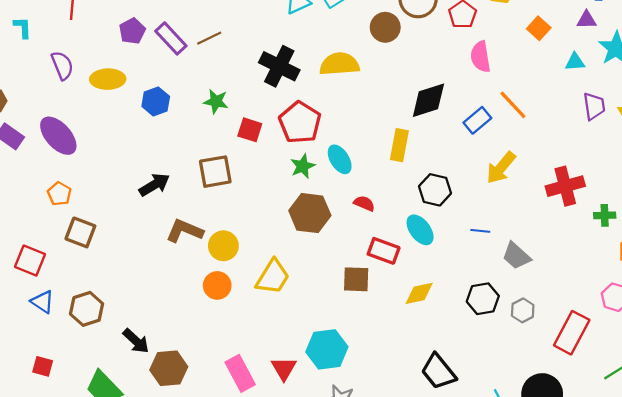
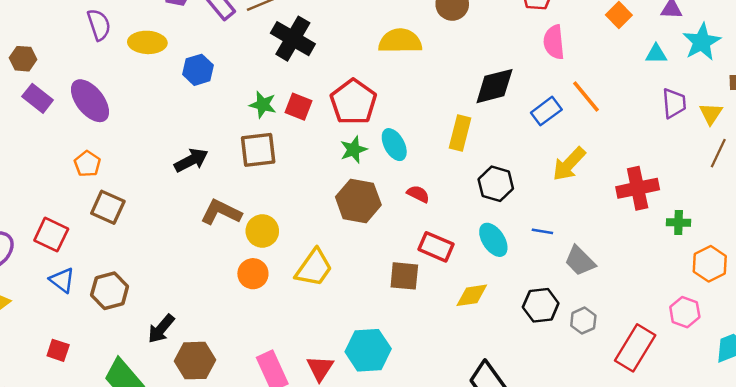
black cross: (279, 66) -> (293, 39), moved
green star: (216, 101) -> (263, 105), moved
cyan ellipse: (420, 230) -> (493, 240), moved
black arrow: (136, 341) -> (161, 329), turned 84

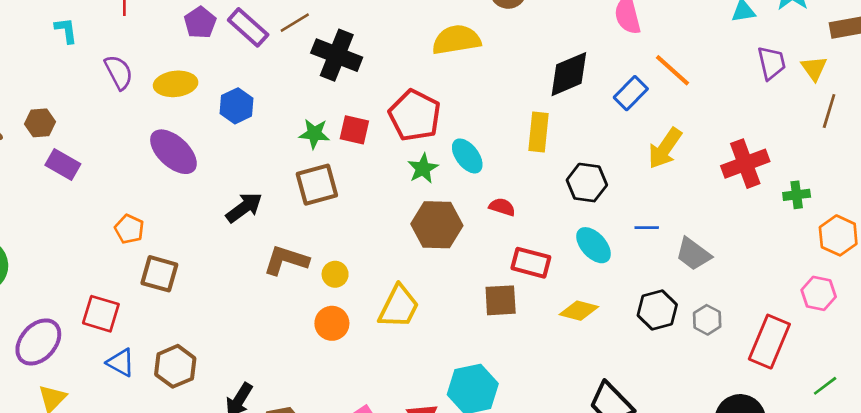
purple ellipse: (90, 101) -> (173, 152), moved
yellow circle: (262, 231) -> (335, 274), size x0.7
yellow diamond: (472, 295) -> (579, 311), turned 32

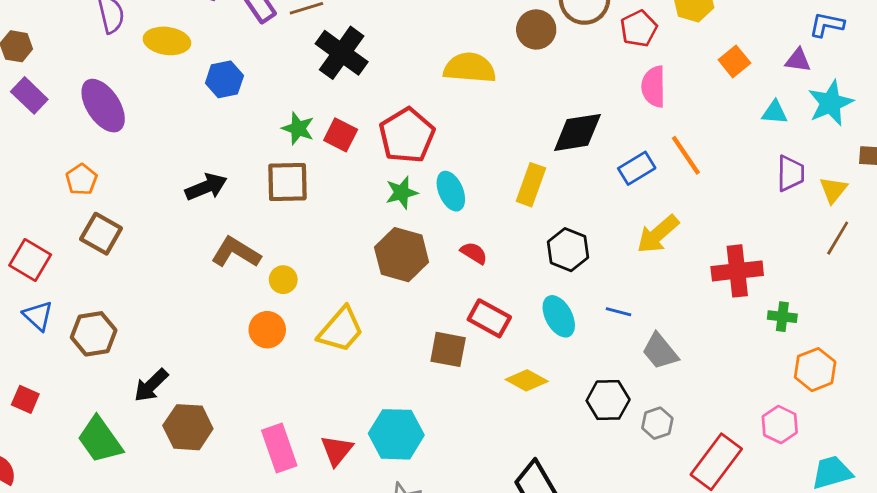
purple ellipse: (173, 152) -> (103, 106), moved

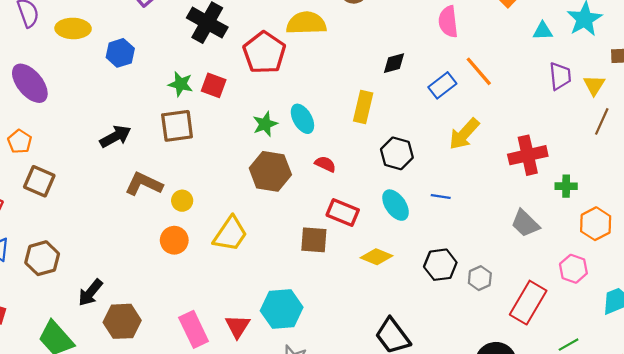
black diamond: (577, 132) -> (394, 63), size x0.6
red pentagon: (407, 135) -> (264, 53), moved
gray trapezoid: (660, 351) -> (525, 223), moved

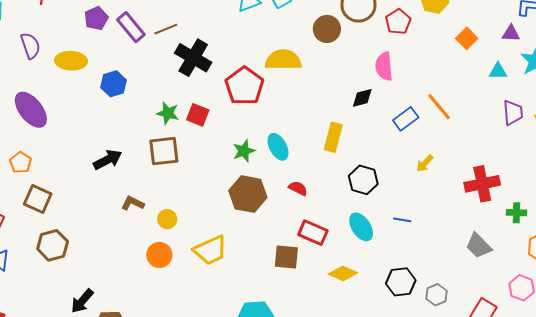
pink semicircle: (448, 22) -> (384, 66), moved
yellow arrow: (464, 134) -> (425, 163), size x0.6
brown L-shape: (144, 184) -> (133, 203), size x0.7
yellow trapezoid: (230, 234) -> (210, 250), turned 30
brown hexagon: (42, 258) -> (53, 245), moved

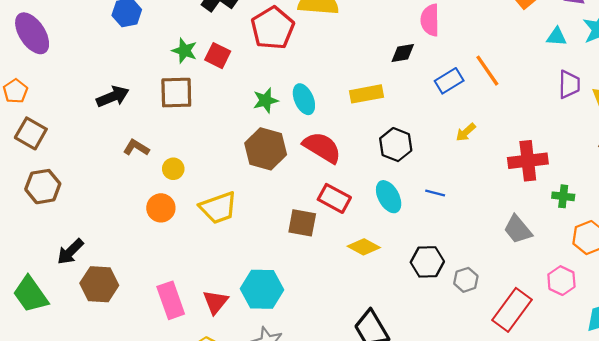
yellow rectangle: (333, 137) -> (366, 94), turned 60
red semicircle: (298, 188) -> (322, 147), size x1.8

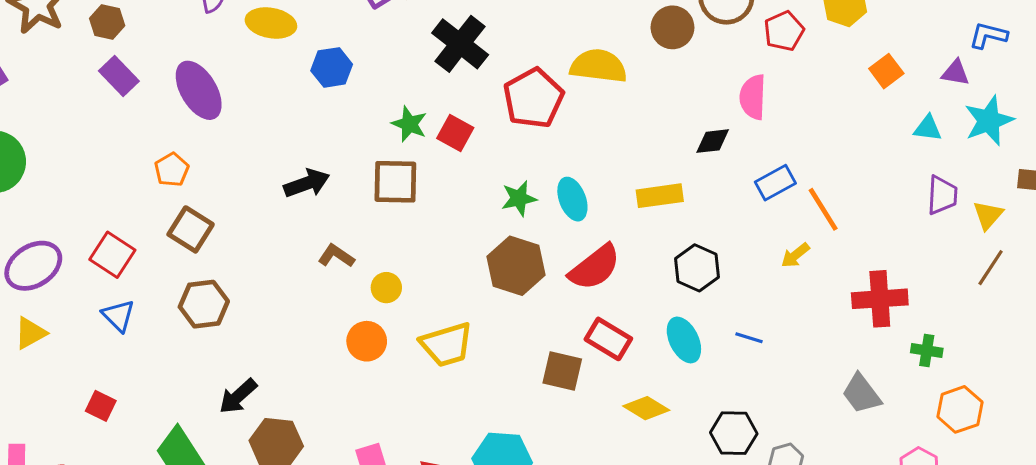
orange line: (487, 71) -> (823, 209), moved
red semicircle: (322, 147) -> (595, 267), turned 108

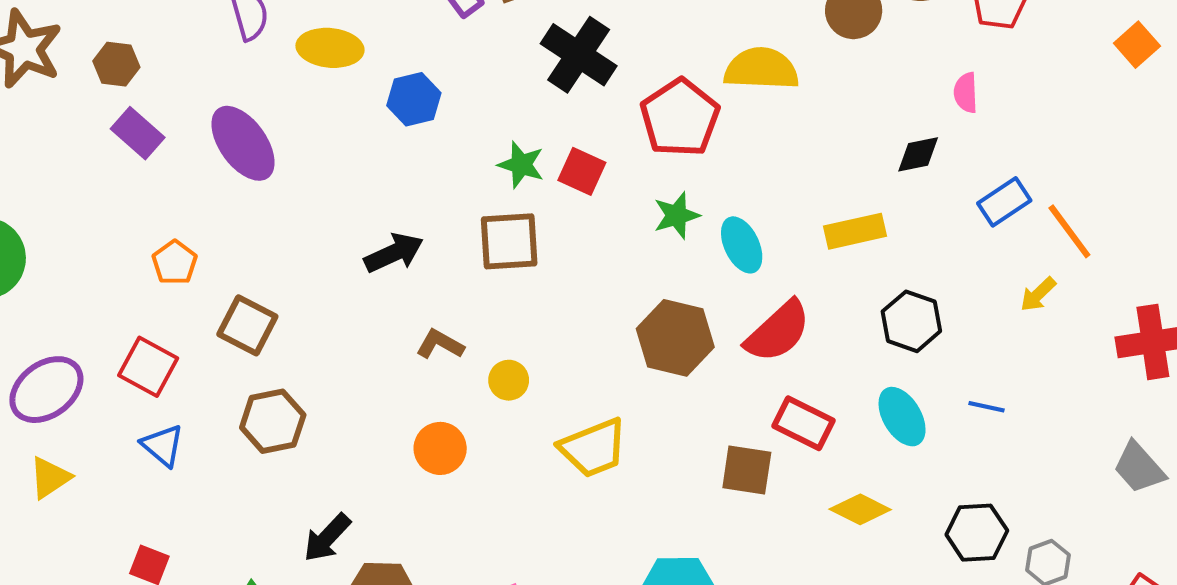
pink semicircle: (753, 97) -> (966, 93), size x0.7
orange pentagon: (172, 170) -> (175, 263), moved
green star: (519, 198) -> (677, 215), moved
orange circle: (367, 341) -> (440, 448), moved

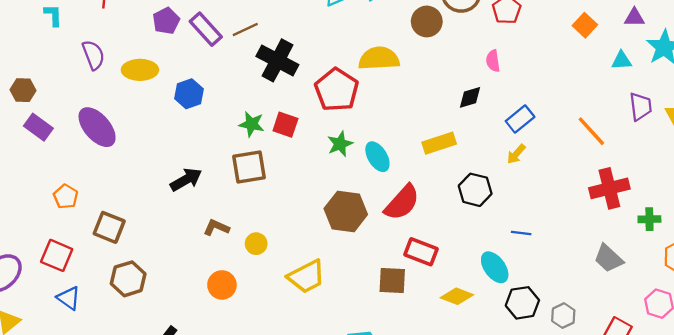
orange line: (1069, 231) -> (591, 131), moved
yellow arrow: (1038, 294) -> (516, 154), moved
cyan ellipse: (902, 417) -> (495, 267), moved

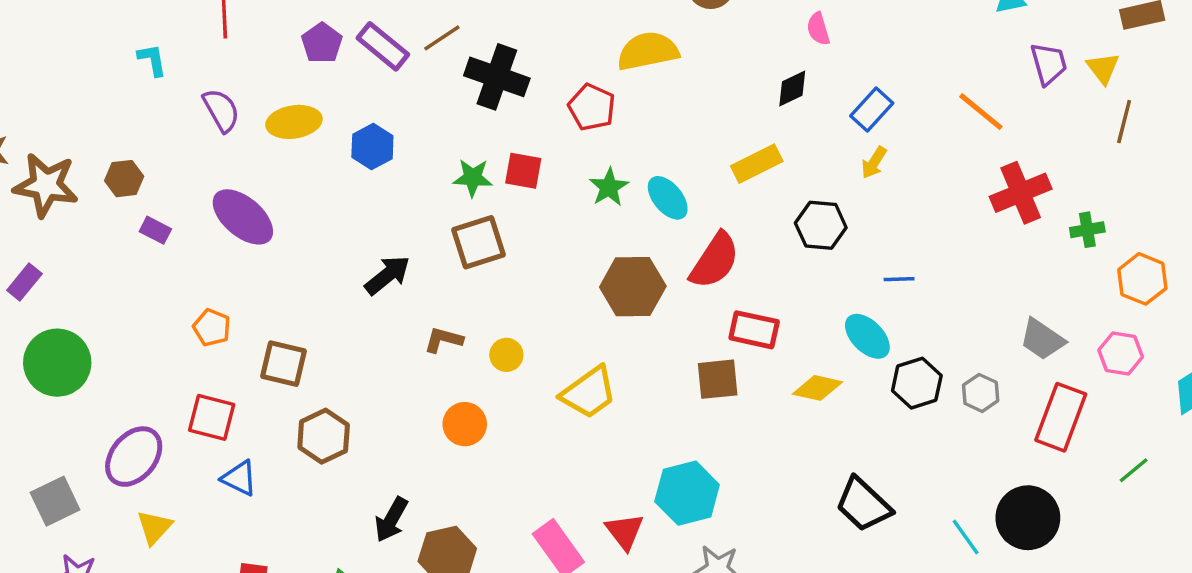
red pentagon: (337, 90) -> (592, 107), size x0.7
purple rectangle: (38, 127) -> (155, 230), size x0.7
gray trapezoid: (608, 258) -> (1042, 339), moved

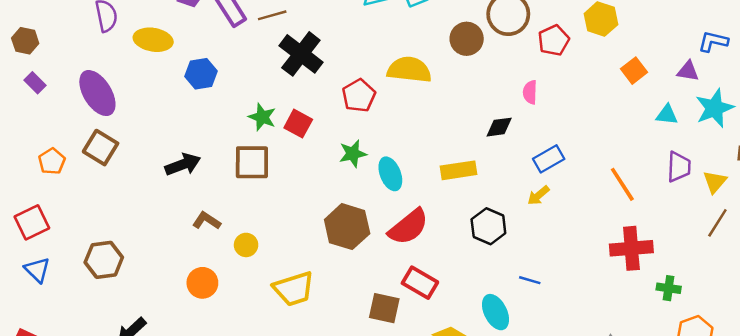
brown square: (284, 364) -> (101, 148), moved
red square: (212, 417) -> (32, 222), turned 32

